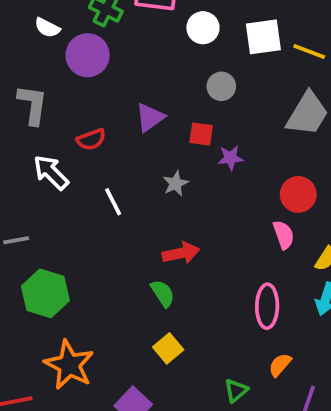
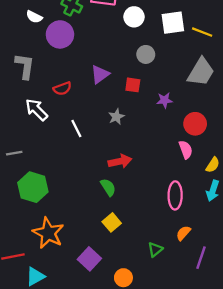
purple star: (230, 158) -> (165, 100), moved

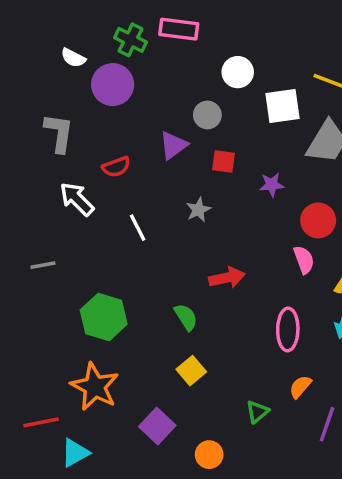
white circle: (134, 17) -> (238, 72), moved
white square: (173, 23) -> (282, 106), moved
gray circle: (146, 54) -> (207, 115), moved
red arrow: (120, 161) -> (227, 278), moved
green hexagon: (33, 187) -> (104, 317), moved

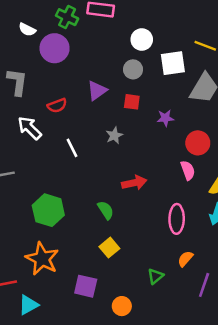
gray circle: (207, 115) -> (133, 69), moved
purple square: (157, 426) -> (86, 286), turned -30

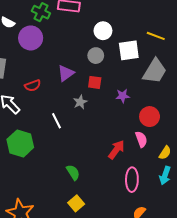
gray star: (114, 135) -> (80, 102), moved
white line: (72, 148) -> (56, 121), moved
red arrow: (134, 183) -> (116, 150), moved, turned -42
green hexagon: (48, 210) -> (20, 143), moved

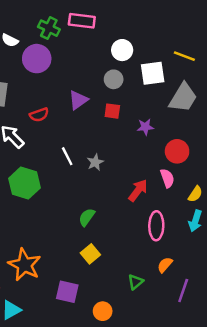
gray star: (80, 102) -> (95, 162), moved
green semicircle: (73, 172) -> (87, 217), turned -112

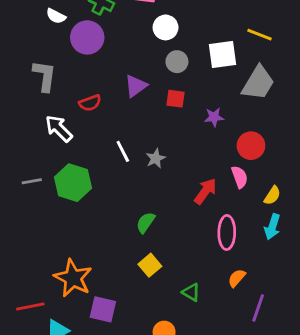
white circle: (122, 50) -> (166, 27), moved
green triangle: (136, 282) -> (191, 292), moved, turned -49
purple square: (67, 292) -> (103, 309), moved

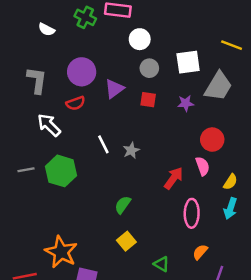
yellow line: (259, 35) -> (232, 45), moved
purple circle: (87, 37) -> (82, 72), moved
purple star: (214, 117) -> (186, 103), moved

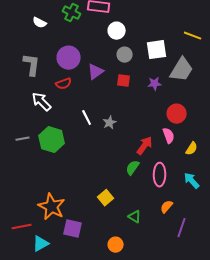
green semicircle: (123, 205) -> (133, 168), moved
cyan arrow: (230, 208) -> (192, 181), moved, turned 120

